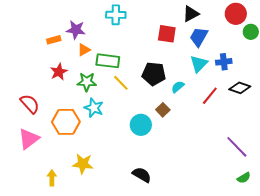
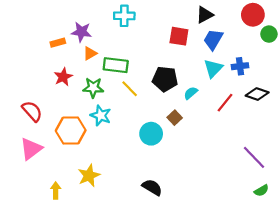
yellow star: (83, 164) -> (89, 176), turned -30

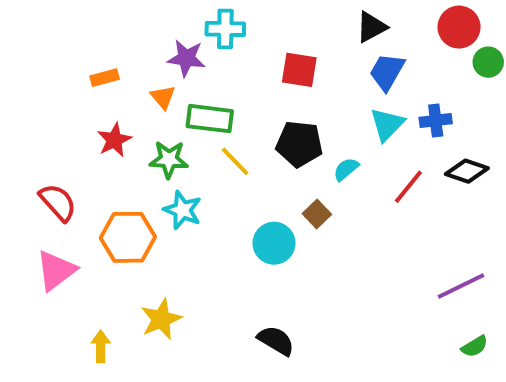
purple star: (81, 32) -> (186, 58), moved
red square: (179, 36) -> (299, 70), moved
orange triangle: (90, 53) -> (163, 97), turned -40
purple line: (254, 157) -> (461, 286), turned -72

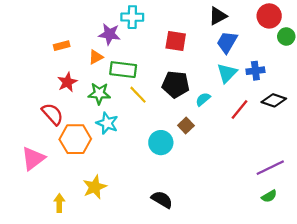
orange triangle: (163, 97) -> (96, 57), turned 42
red semicircle: (58, 202) -> (52, 114), moved
green semicircle: (475, 346) -> (269, 196), moved

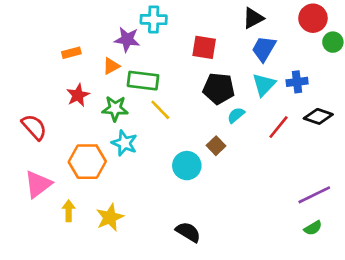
black pentagon: (176, 84) -> (219, 89), moved
red semicircle: (52, 114) -> (34, 127), moved
yellow arrow: (59, 203) -> (69, 211), moved

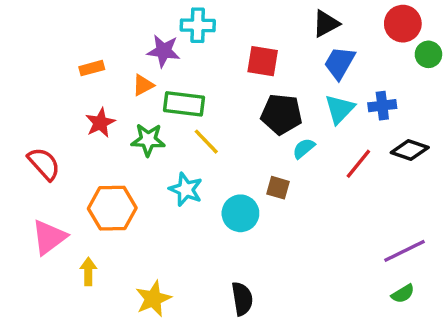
cyan star: (124, 143) -> (186, 189), moved
brown square: (216, 146) -> (278, 188), turned -30
yellow star: (110, 217) -> (153, 299), moved
black semicircle: (188, 232) -> (242, 299), turned 50

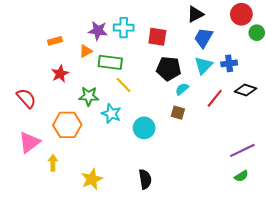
cyan cross: (198, 25) -> (124, 28), moved
green star: (148, 140) -> (89, 96), moved
brown square: (278, 188) -> (178, 113), moved

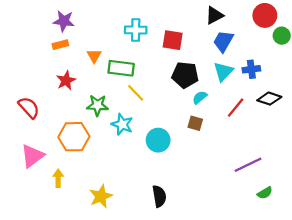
purple star: (98, 31) -> (64, 21), moved
orange triangle: (86, 51) -> (94, 56), turned -32
purple line: (242, 150) -> (248, 165), moved

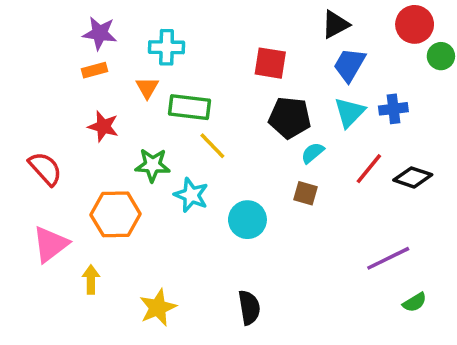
cyan cross: (136, 30) -> (167, 47), moved
red star: (66, 81) -> (103, 126), turned -30
black diamond: (269, 99) -> (413, 177), moved

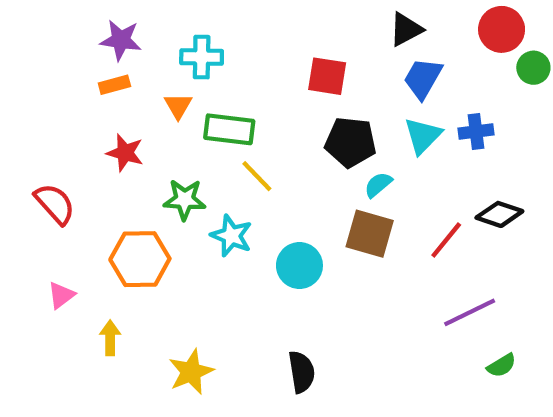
red line: (369, 169) -> (446, 240), moved
brown square: (306, 193) -> (370, 234), size x1.6
pink triangle: (50, 244) -> (61, 295), size x0.6

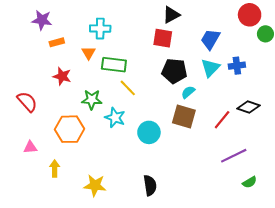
black triangle: (406, 29) -> (171, 15), moved
purple star: (121, 40) -> (42, 20), moved
pink triangle: (61, 295) -> (30, 147), turned 32
yellow star: (191, 372) -> (95, 185), turned 30

